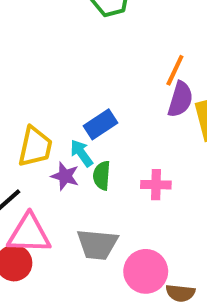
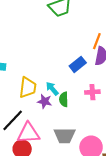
blue rectangle: (100, 124) -> (78, 64), moved
pink cross: (156, 185) -> (92, 92), moved

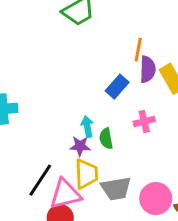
yellow trapezoid: (28, 87) -> (86, 174), moved
cyan arrow: (52, 89) -> (87, 127), turned 40

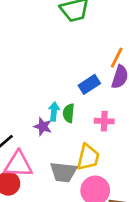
green semicircle: (106, 139) -> (69, 113), moved
yellow trapezoid: (86, 174) -> (88, 157), moved

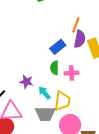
cyan arrow: (54, 112) -> (44, 93), moved, turned -40
green semicircle: (69, 113) -> (55, 68), moved

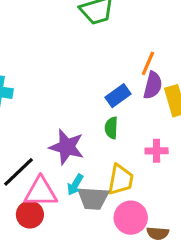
pink cross: (71, 73) -> (157, 151), moved
purple star: (26, 82) -> (67, 147), size x1.6
cyan arrow: (44, 93) -> (75, 185), moved, turned -112

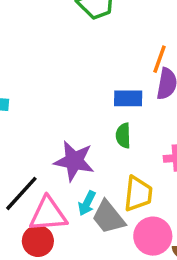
blue rectangle: (118, 96) -> (128, 98), turned 40
gray trapezoid: (93, 198) -> (108, 217), turned 52

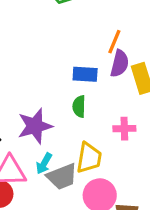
purple star: (74, 161) -> (35, 126), turned -30
gray trapezoid: (108, 217) -> (62, 177), turned -76

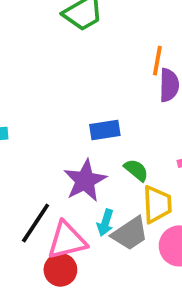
blue rectangle: (85, 74) -> (105, 130), moved
green semicircle: (79, 106) -> (136, 170), moved, turned 140

